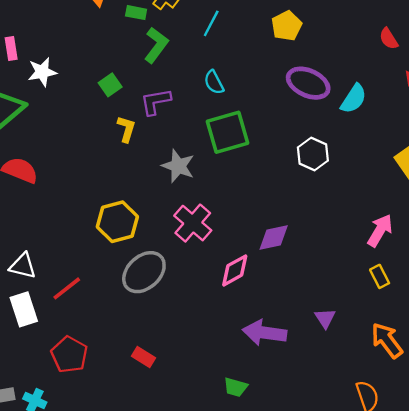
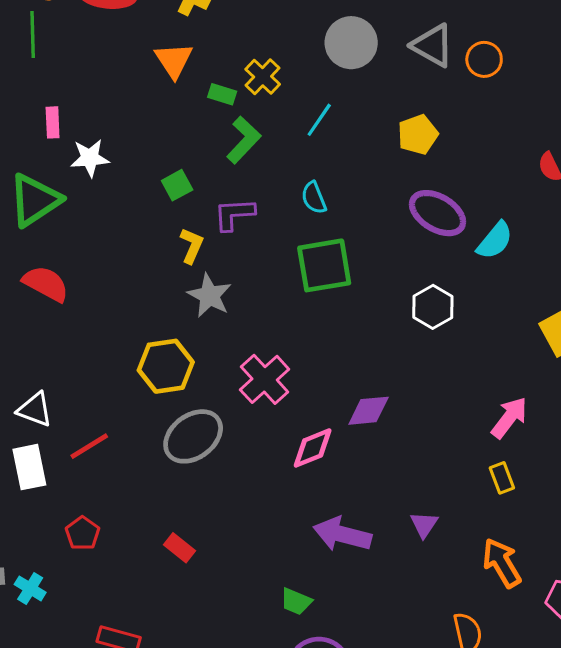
gray star: (178, 166) -> (209, 296), moved
red pentagon: (69, 355) -> (83, 533), size x0.7

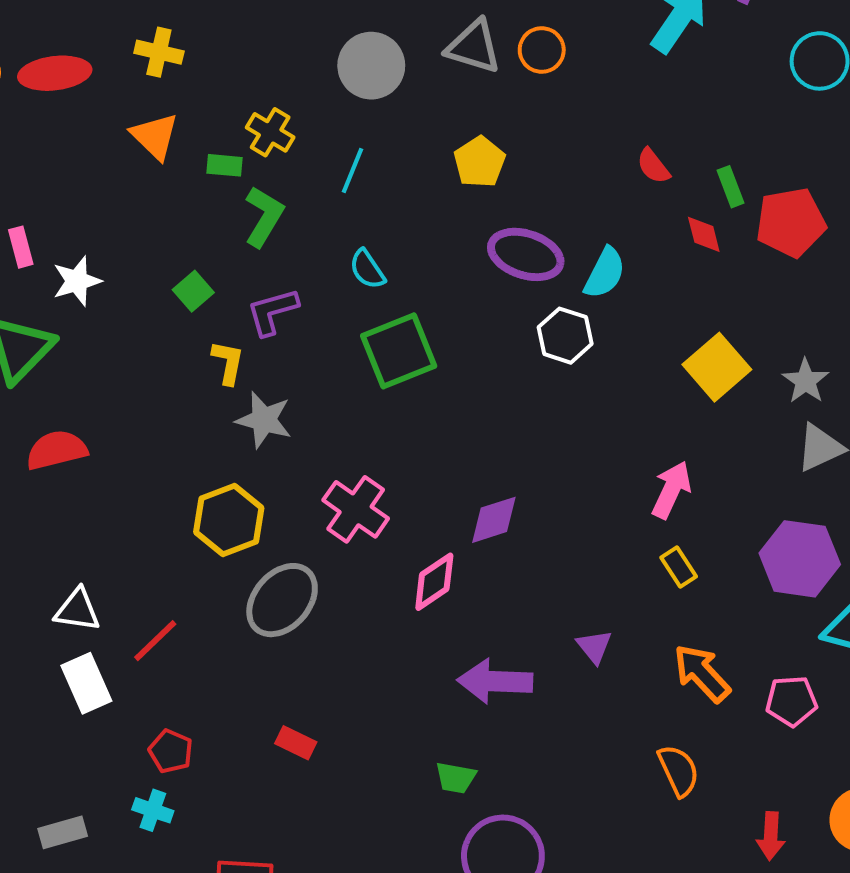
red semicircle: (46, 284) -> (56, 450), turned -30
white hexagon: (433, 307) -> (565, 336), moved
cyan cross: (30, 588) -> (153, 810), moved

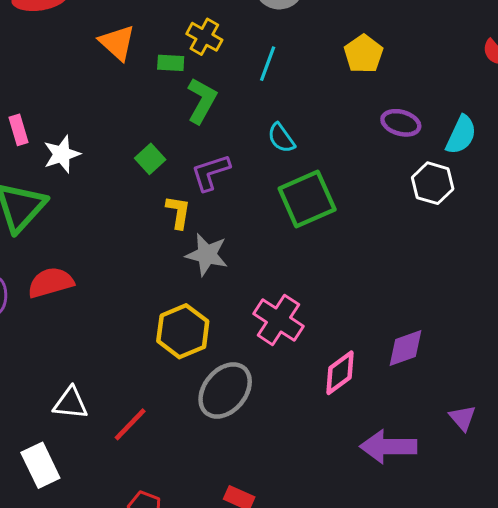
purple ellipse: (526, 254) -> (401, 123), size x0.7
purple diamond: (494, 520) -> (406, 348), moved
white rectangle: (86, 683) -> (40, 465), moved

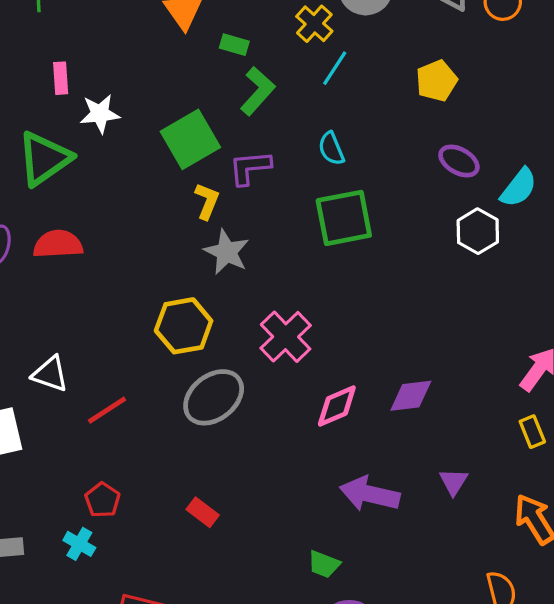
yellow cross: (204, 37) -> (314, 24), moved
green square: (150, 159) -> (190, 139), size x1.8

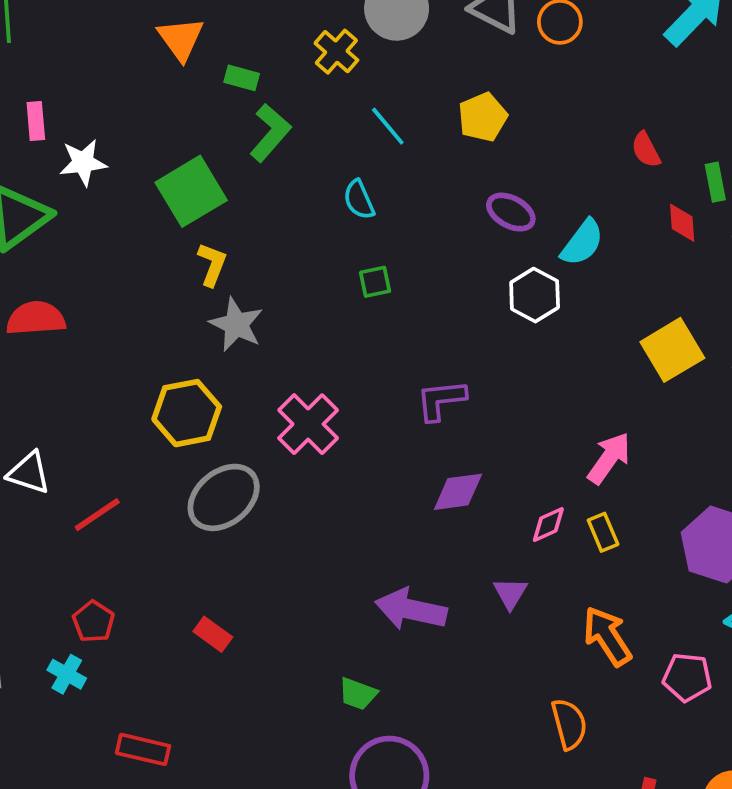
cyan line: (335, 68) -> (388, 126), moved, turned -72
purple L-shape: (250, 168) -> (441, 400), moved
green square: (344, 218) -> (375, 282), size x0.5
pink diamond: (337, 406) -> (548, 524), moved, size x0.7

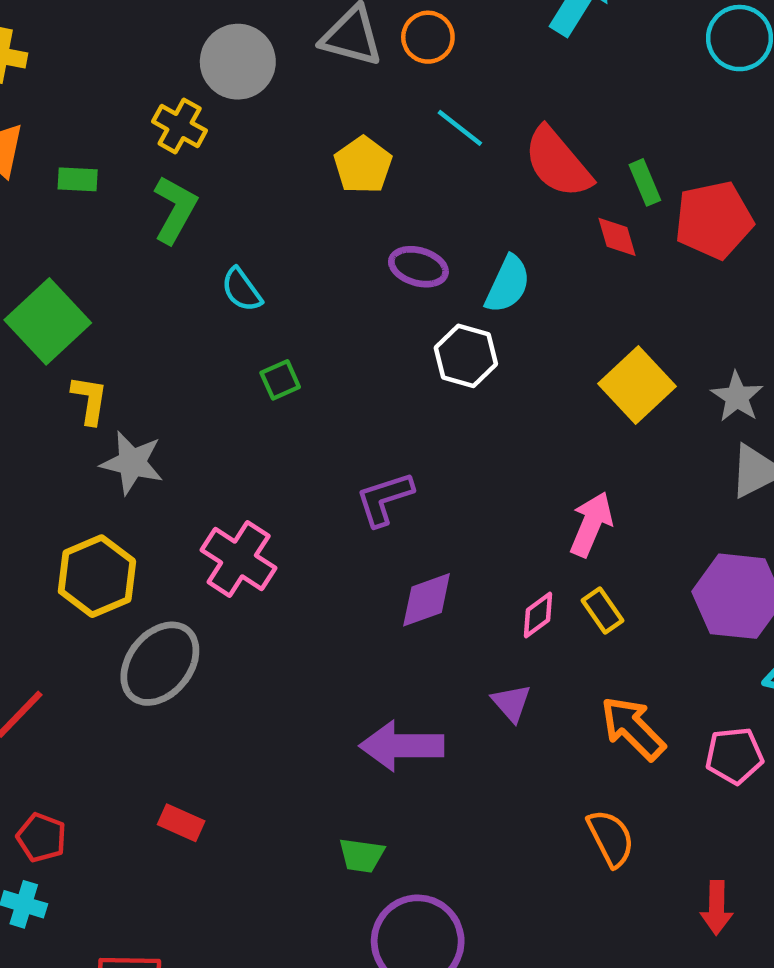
cyan line: (388, 126) -> (460, 128), moved
green L-shape: (270, 133) -> (175, 209), moved
red semicircle: (646, 150) -> (558, 162), size x1.8

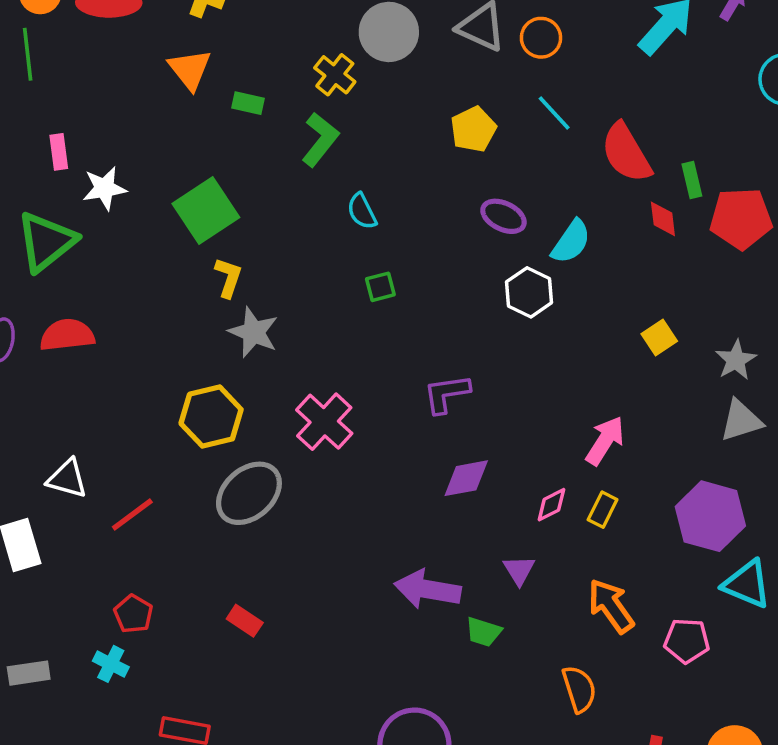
yellow square: (637, 385) -> (659, 338), size x0.6
yellow rectangle: (602, 610) -> (603, 510), turned 52
green trapezoid: (362, 855) -> (483, 632), moved

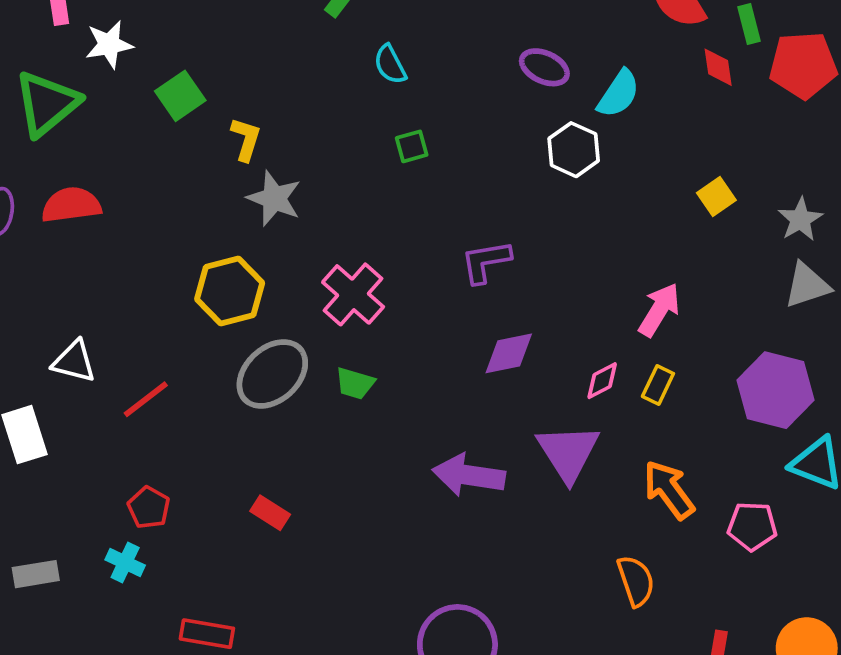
green square: (206, 211) -> (180, 96), moved, size x0.7
purple triangle: (519, 570) -> (568, 452), size x1.8
green trapezoid: (483, 632) -> (355, 383), moved

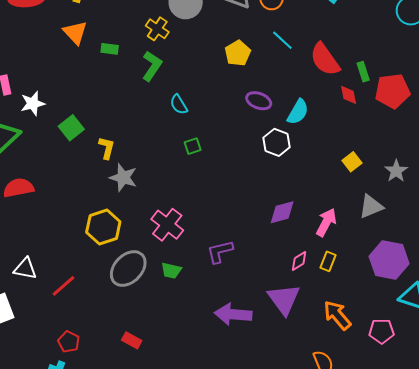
purple L-shape: (486, 262) -> (220, 252), moved
gray triangle: (807, 285) -> (371, 206), moved
purple diamond: (509, 353) -> (282, 212), moved

